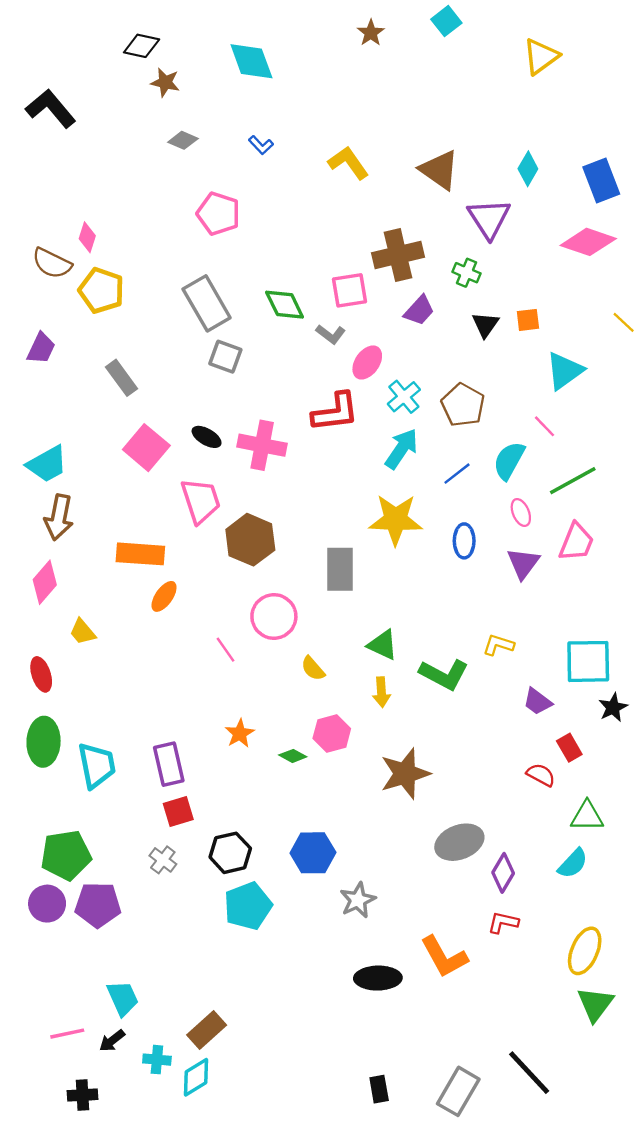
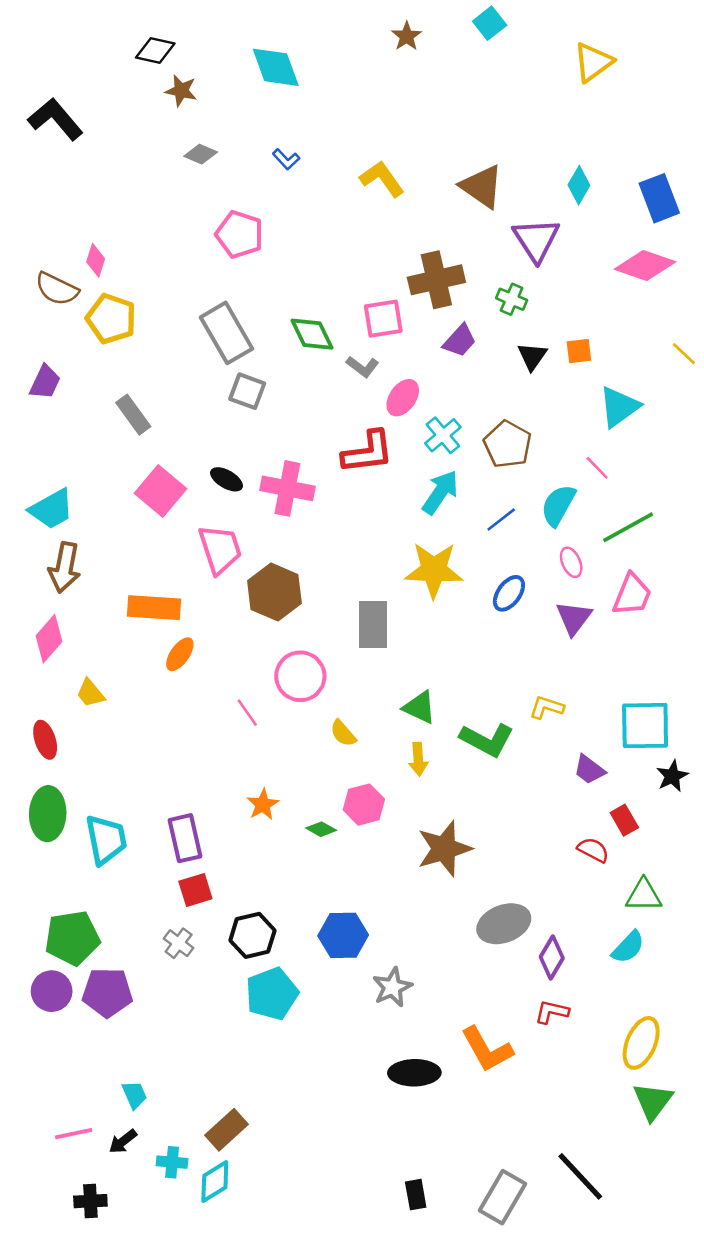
blue ellipse: (464, 541) -> (509, 593), turned 36
cyan trapezoid: (123, 998) -> (135, 1095), size x0.7

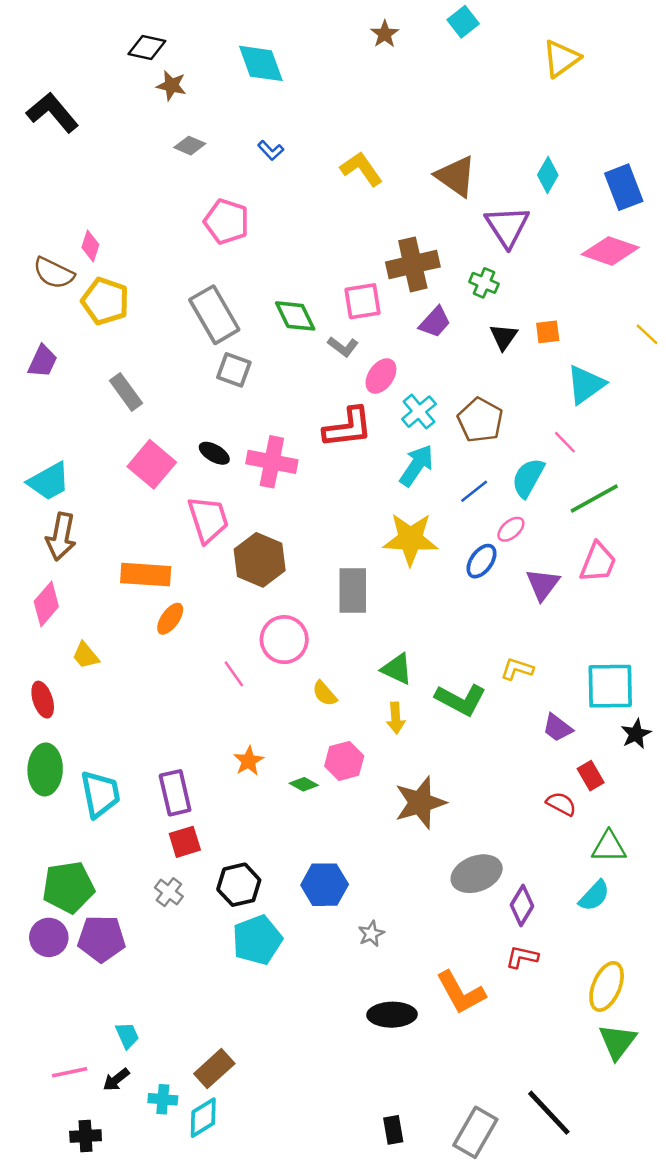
pink ellipse: (571, 562) -> (511, 529), moved, turned 72
gray star: (392, 987) -> (371, 934), size x0.7

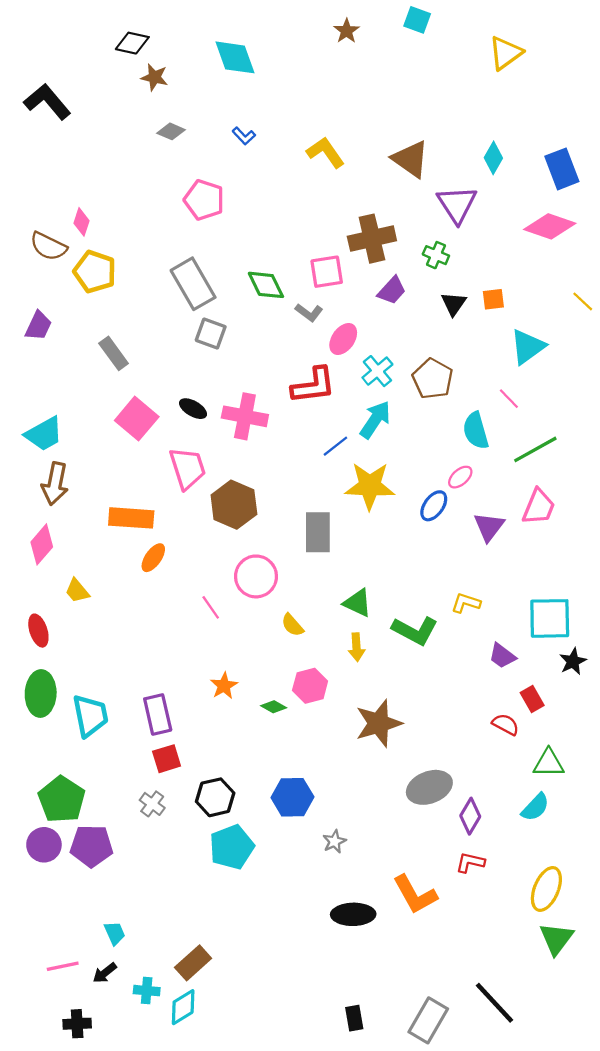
cyan square: (463, 22) -> (417, 20), turned -32
cyan semicircle: (528, 478) -> (476, 431), turned -45
blue line: (474, 491) -> (335, 446), moved
green pentagon: (68, 887) -> (62, 800), turned -30

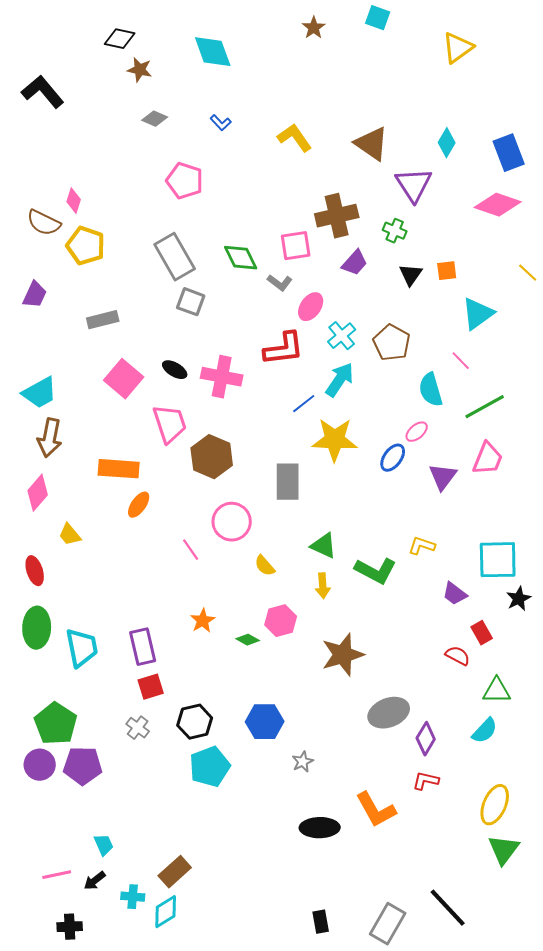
gray rectangle: (114, 353) -> (103, 320), turned -68

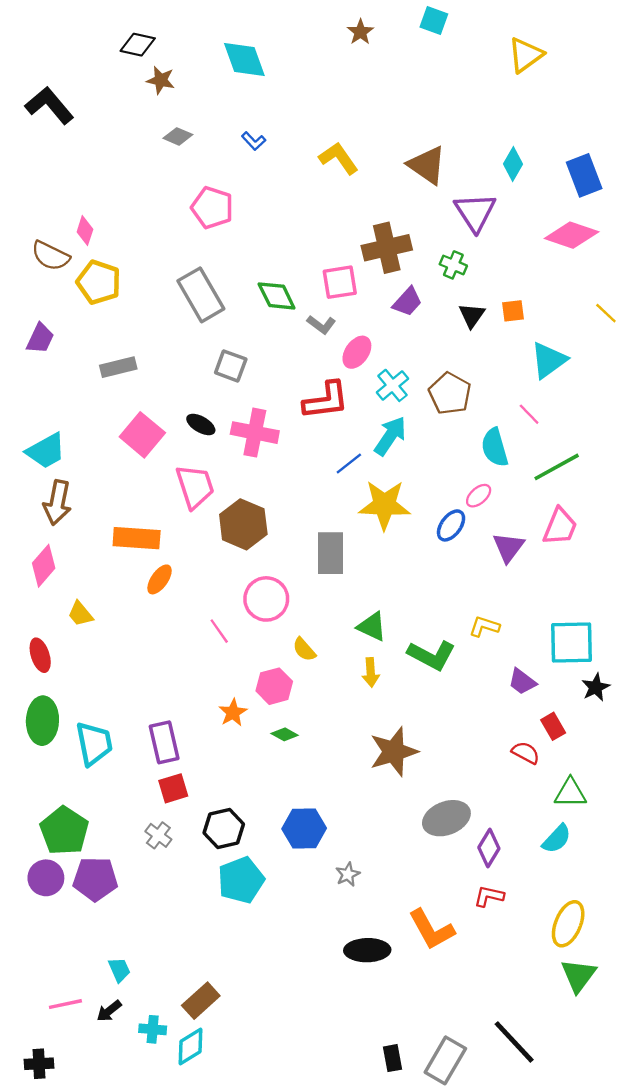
gray square: (191, 302) -> (231, 366), moved
pink hexagon: (281, 621) -> (274, 686), moved
black rectangle: (321, 922) -> (392, 1058), moved
black cross: (70, 927) -> (39, 1064), moved

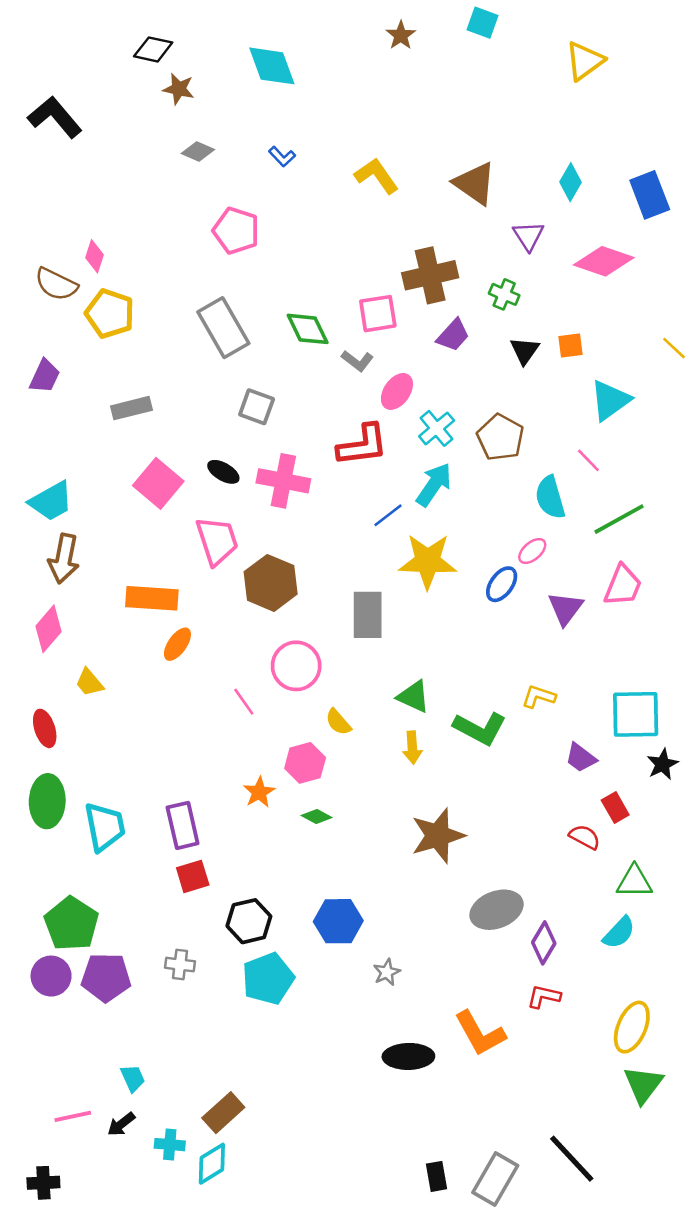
purple triangle: (475, 212) -> (528, 236), size x0.7
pink diamond: (572, 235) -> (604, 261), moved
gray cross: (158, 835) -> (180, 965), moved, turned -30

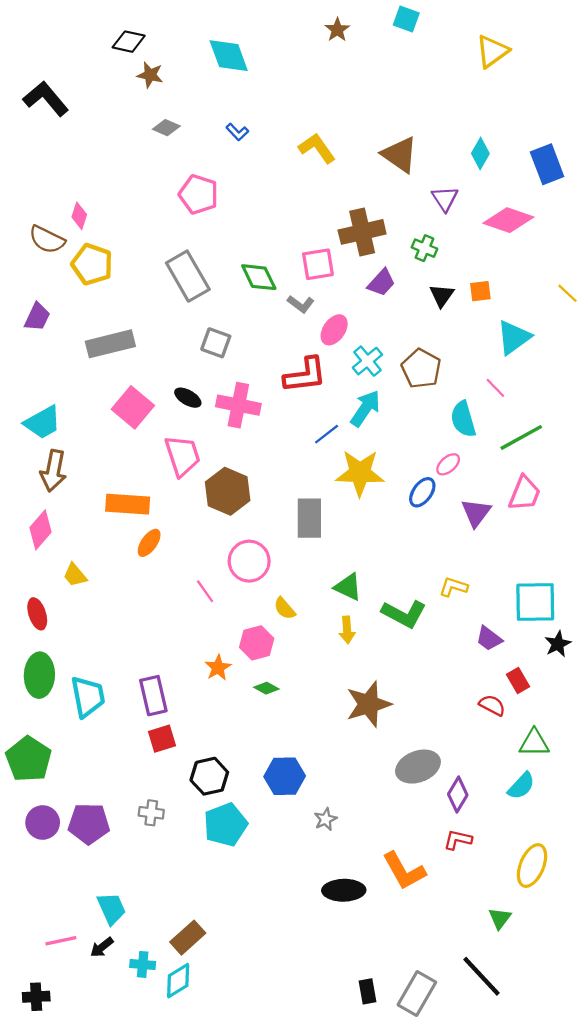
gray rectangle: (131, 408) -> (110, 344), size x1.4
green pentagon: (71, 924) -> (29, 759), moved
cyan trapezoid: (133, 1078) -> (111, 909), size x1.4
green triangle: (643, 1085) -> (500, 918), moved, size x0.7

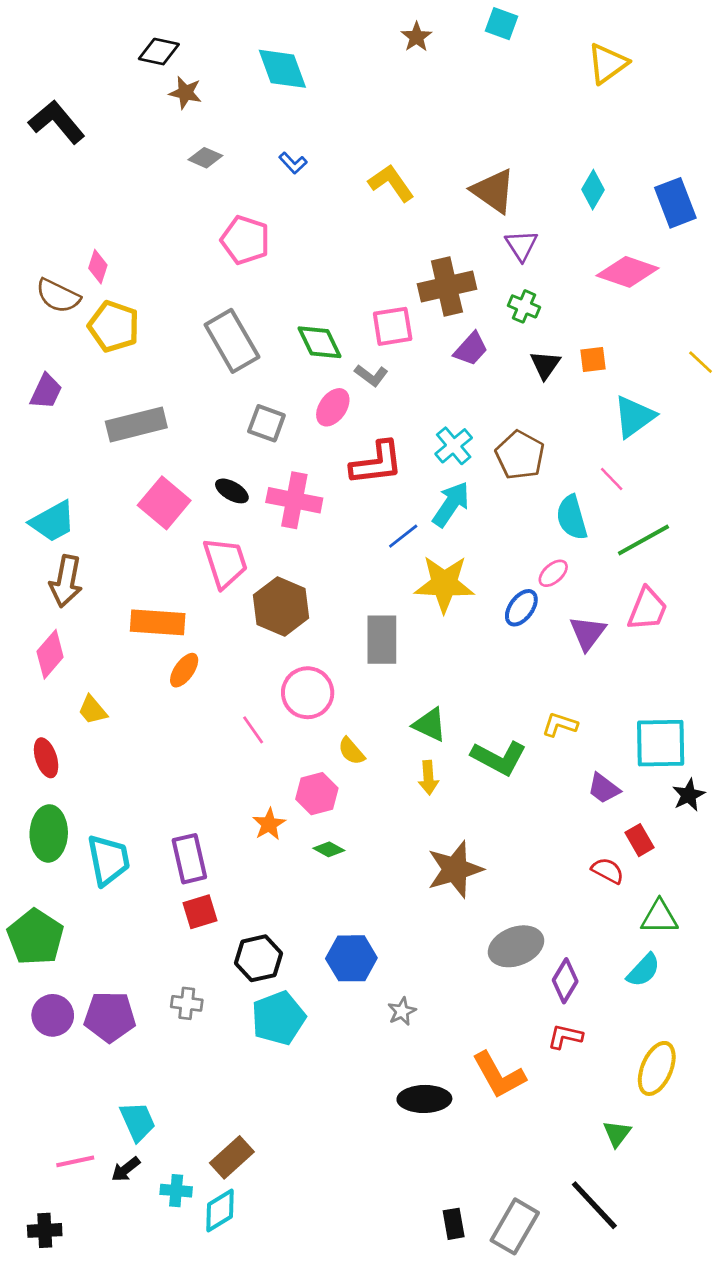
purple triangle: (445, 199) -> (521, 245), moved
pink ellipse: (334, 330) -> (333, 407), moved

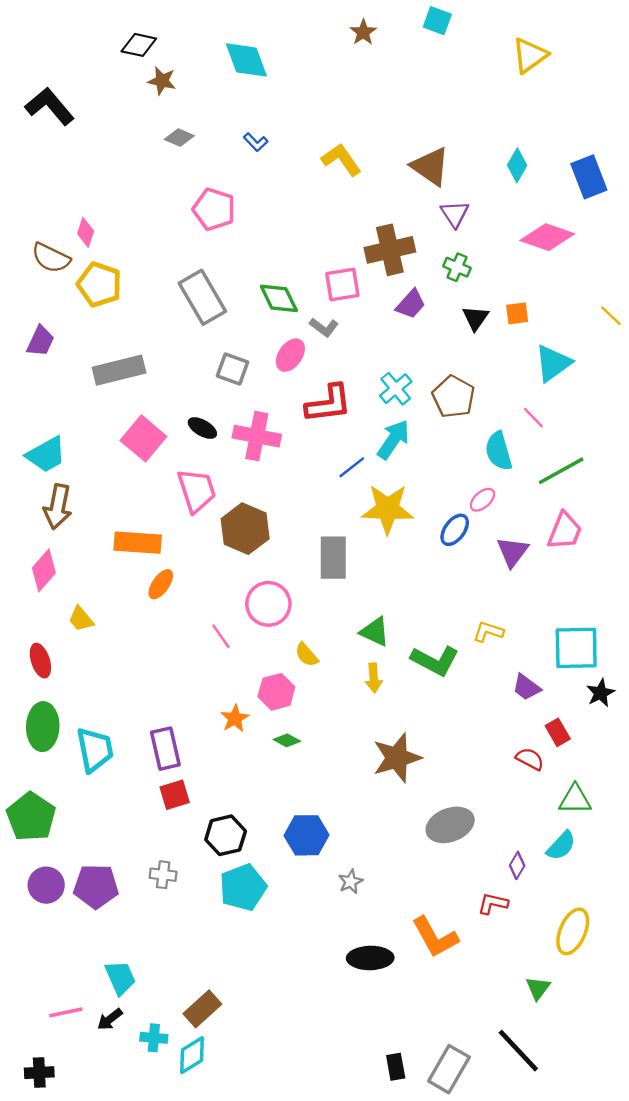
purple diamond: (565, 981) -> (517, 865), moved, size x0.7

